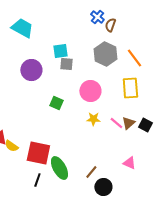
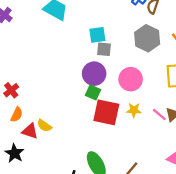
purple circle: (31, 70) -> (94, 74), moved
yellow semicircle: (11, 146) -> (44, 126), moved
red square: (38, 153) -> (106, 112), moved

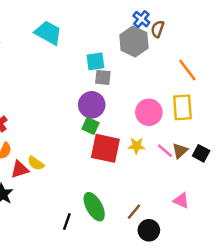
gray hexagon: (147, 38) -> (134, 41), moved
pink circle: (131, 79) -> (149, 112), moved
red triangle: (30, 131) -> (20, 169), turned -35

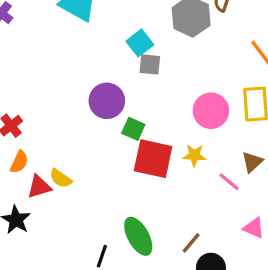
cyan square: (95, 61) -> (140, 43), turned -30
purple circle: (92, 105) -> (107, 101), moved
pink line: (165, 151) -> (229, 182), moved

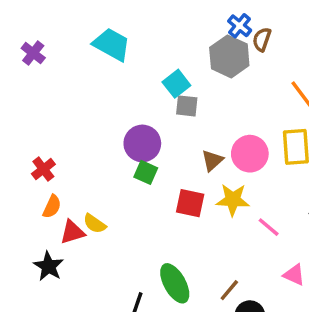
green square: (133, 129) -> (146, 172), moved
yellow star: (194, 155) -> (233, 200), size x1.4
red square: (153, 159) -> (190, 203), size x0.7
brown triangle: (252, 162) -> (212, 161), moved

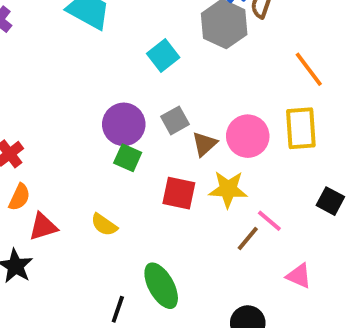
gray square: (187, 106) -> (175, 120), moved, turned -35
yellow semicircle: (95, 224) -> (104, 225), moved
brown line: (229, 290) -> (248, 238), moved

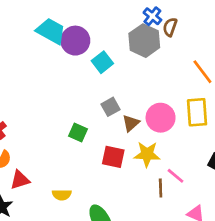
purple circle: (124, 124) -> (75, 41), moved
yellow semicircle: (104, 225) -> (62, 195), moved, turned -36
brown line: (248, 238) -> (161, 188), turned -42

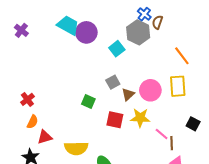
cyan square: (102, 62) -> (117, 49), moved
brown line: (161, 188) -> (172, 143), moved
yellow semicircle: (62, 195) -> (76, 148), size x1.6

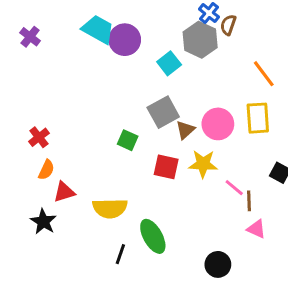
gray square: (113, 82) -> (163, 112), size x1.5

